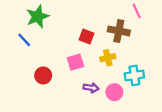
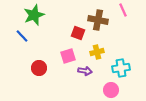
brown cross: (119, 31) -> (98, 20), moved
purple arrow: (91, 88) -> (85, 71), moved
pink circle: (114, 92) -> (111, 90), moved

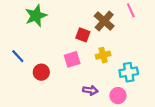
brown cross: (98, 20) -> (104, 21), turned 30
blue line: (22, 36) -> (18, 56), moved
purple arrow: (85, 71) -> (90, 90), moved

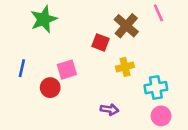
blue line: (18, 56) -> (22, 68), turned 56
pink square: (72, 59) -> (67, 70), moved
pink circle: (118, 96) -> (161, 116), moved

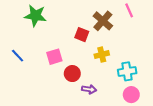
green star: (44, 19) -> (35, 16), turned 30
blue line: (22, 68) -> (18, 56), turned -56
red circle: (50, 88) -> (72, 74), moved

